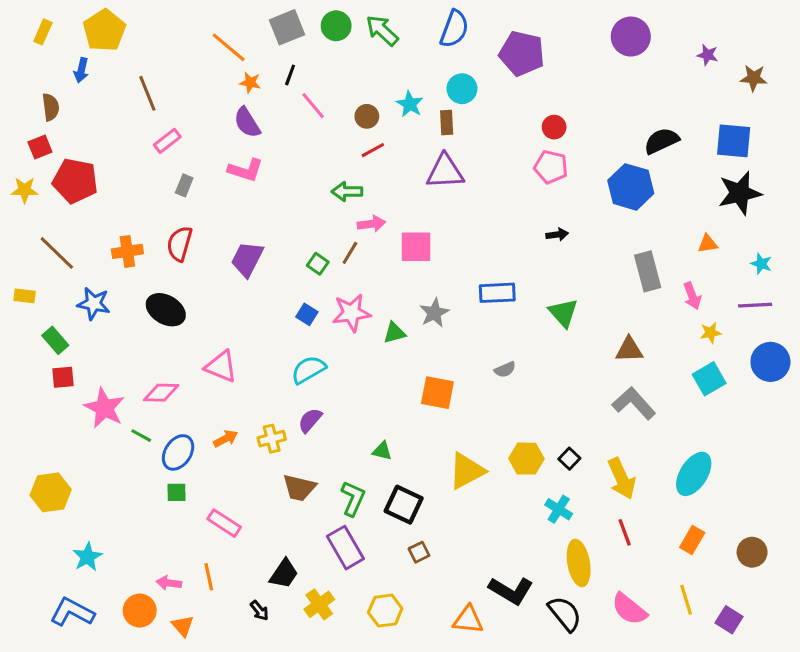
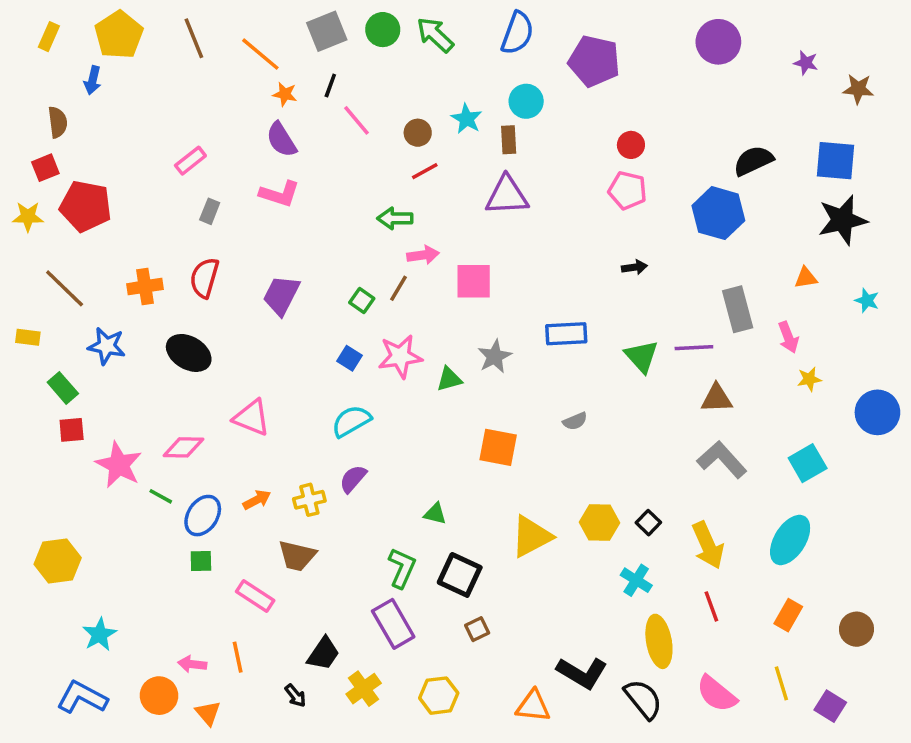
brown line: (147, 93) -> (194, 38), moved
purple line: (755, 305) -> (694, 348), moved
cyan square: (709, 379) -> (808, 463), moved
brown trapezoid: (299, 488) -> (297, 556), moved

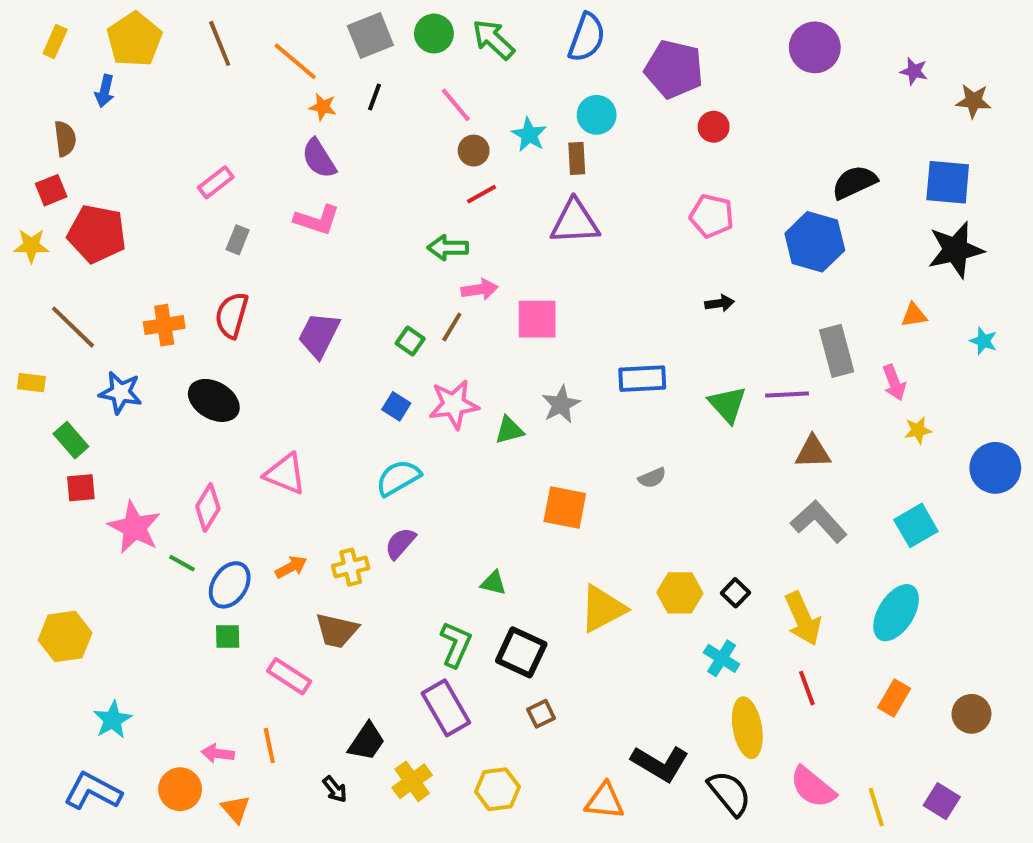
pink line: (357, 120) -> (456, 105), moved
red circle: (631, 145) -> (714, 127), moved
pink diamond: (183, 447) -> (208, 508), turned -60
yellow line: (781, 683) -> (876, 807), moved

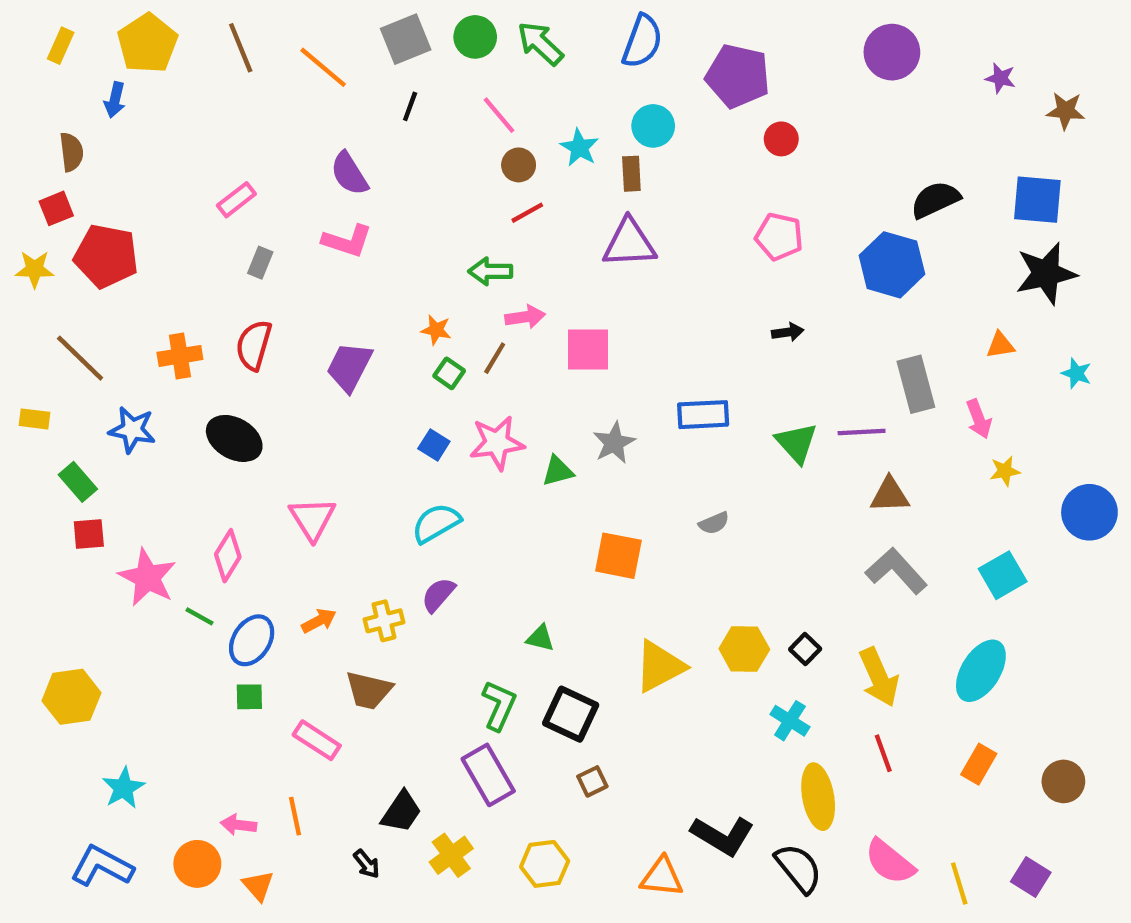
orange star: (323, 107) -> (436, 330), moved
pink triangle: (285, 474) -> (312, 519), turned 36

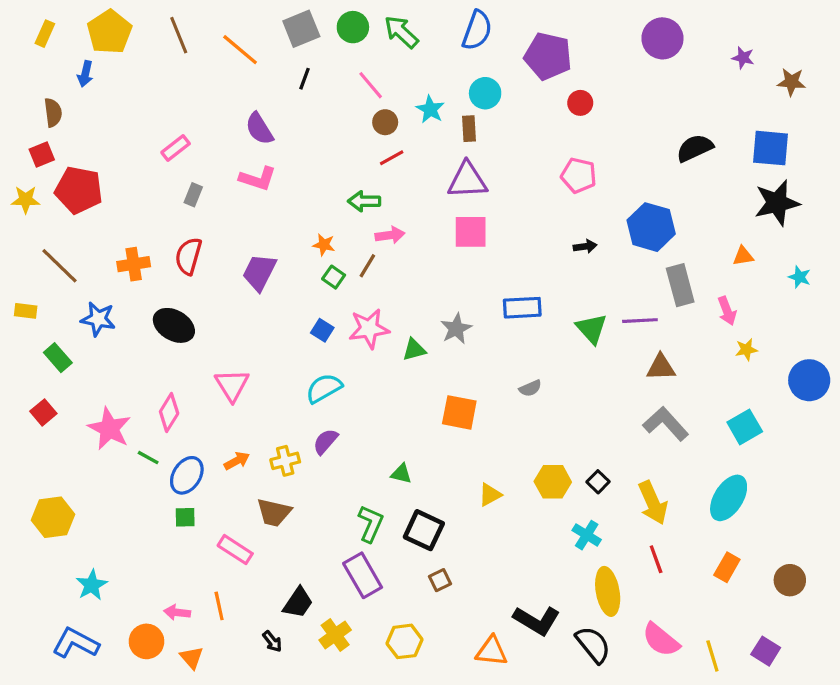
blue hexagon: (892, 265) -> (651, 227), moved
pink square: (588, 349) -> (471, 232), moved
red square: (89, 534) -> (43, 412), moved, turned -35
yellow triangle: (660, 666) -> (490, 495), size x0.6

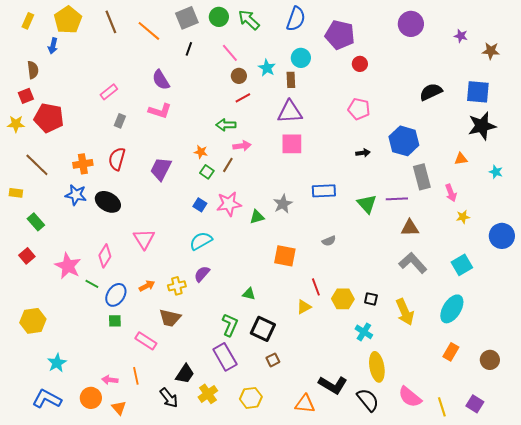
blue star: (98, 319) -> (76, 195), moved
black square: (598, 482) -> (371, 299), turned -32
red line: (656, 559) -> (316, 287), moved
black arrow: (272, 641) -> (169, 398), size x1.5

